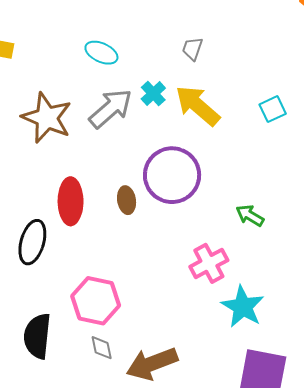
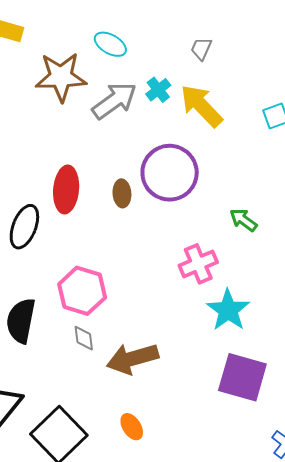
brown star: (47, 118) -> (61, 77), moved, turned -30

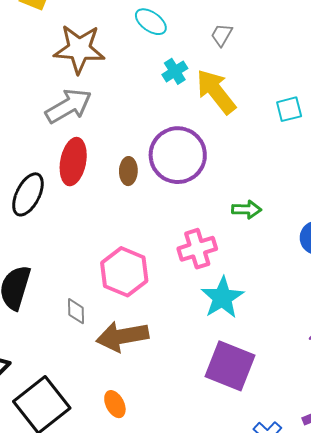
cyan ellipse: (110, 44) -> (151, 22), moved
gray arrow: (114, 101) -> (68, 106), moved
green arrow: (243, 220) -> (247, 209), turned 140
pink hexagon: (82, 291) -> (124, 272), moved

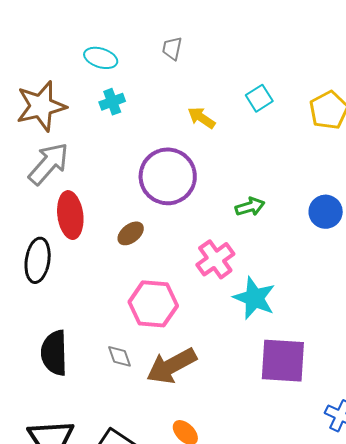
cyan cross: (175, 71) -> (112, 102), moved, turned 30
yellow arrow: (216, 92) -> (202, 118), moved, size x0.6
brown ellipse: (128, 171) -> (131, 233), moved, turned 68

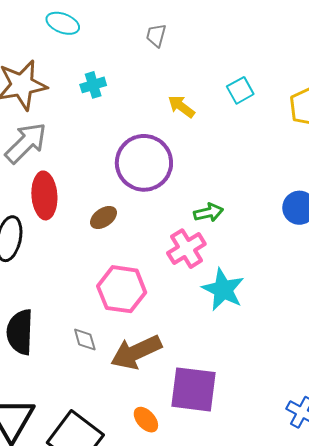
cyan ellipse: (101, 58) -> (63, 23), moved
green arrow: (250, 207) -> (208, 213), moved
purple square: (283, 361) -> (194, 389), moved

